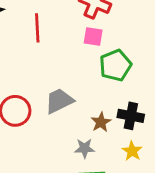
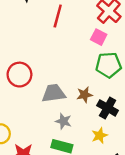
gray trapezoid: (59, 101) -> (54, 93), moved
brown star: (101, 122) -> (85, 95), moved

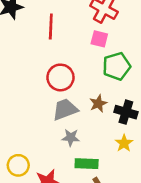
red circle: (19, 75) -> (60, 77), moved
gray star: (63, 121) -> (71, 137), moved

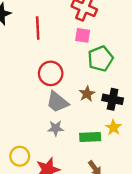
gray trapezoid: (65, 109) -> (57, 102), turned -115
gray star: (71, 137) -> (56, 128), moved
green rectangle: (87, 164) -> (90, 137), moved

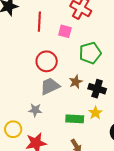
pink square: (83, 35) -> (65, 31), moved
gray trapezoid: (57, 102) -> (50, 86), turned 110
gray star: (56, 128) -> (35, 110), moved

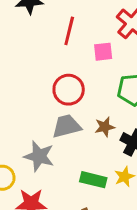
pink square: (65, 31) -> (103, 52), turned -32
gray star: (35, 110) -> (39, 156), size x1.5

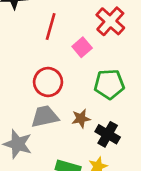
pink square: (103, 52) -> (82, 47), turned -36

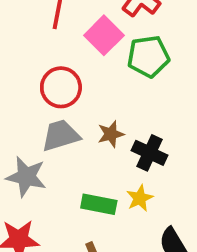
pink square: (82, 47) -> (104, 35), size x1.4
green pentagon: (109, 84) -> (148, 56), moved

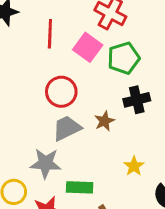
black cross: (150, 153) -> (137, 100), moved, turned -30
green rectangle: (99, 204) -> (80, 187), moved

